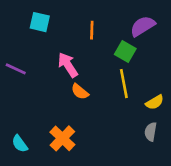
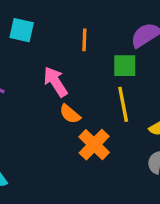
green square: (125, 52) -> (125, 66), turned -30
orange cross: (62, 138) -> (94, 145), moved

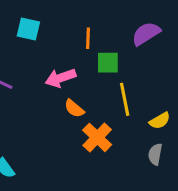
green square: (125, 66) -> (108, 63), moved
pink arrow: (55, 82) -> (60, 78), turned -76

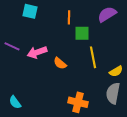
pink arrow: (60, 78) -> (37, 52), moved
orange cross: (97, 137) -> (78, 102), moved, turned -30
gray semicircle: (155, 154) -> (113, 93), size x1.5

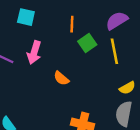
green square: (82, 33) -> (87, 43), turned -35
pink arrow: (37, 52) -> (34, 52), moved, turned -54
yellow line: (93, 57) -> (114, 51), moved

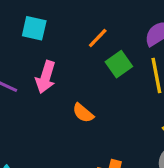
orange line: (72, 24) -> (98, 38), turned 42

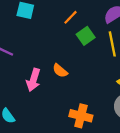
pink arrow: (46, 77) -> (33, 80), moved

